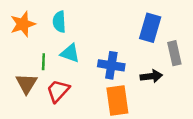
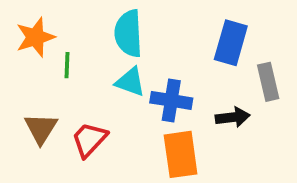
cyan semicircle: (59, 22) -> (128, 33), moved, size x1.4
cyan triangle: (70, 53) -> (130, 82), moved
green line: (43, 62) -> (67, 65), moved

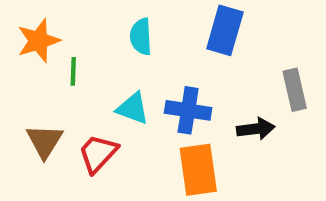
cyan semicircle: (128, 33) -> (141, 37), size x0.7
blue rectangle: (231, 43) -> (225, 30), moved
cyan triangle: (130, 82) -> (133, 108), moved

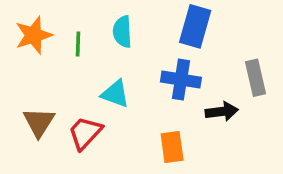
green line: (73, 71) -> (78, 44), moved
blue cross: (188, 110) -> (181, 80), moved
orange rectangle: (198, 170) -> (172, 147), size x0.7

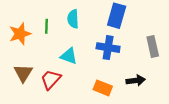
orange star: (34, 35) -> (20, 34), moved
black arrow: (222, 112) -> (136, 80), moved
orange rectangle: (172, 147) -> (103, 88), turned -60

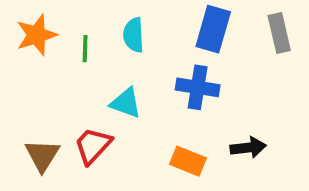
orange star: (20, 34) -> (37, 35), moved
gray rectangle: (153, 46) -> (279, 33), moved
brown triangle: (23, 73) -> (42, 155), moved

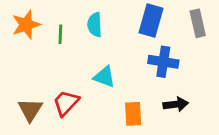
blue cross: (198, 87) -> (163, 62), moved
cyan triangle: (126, 103) -> (104, 77), moved
orange rectangle: (188, 161) -> (133, 114), turned 65

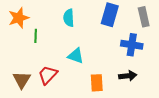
green line: (60, 34) -> (36, 36), moved
blue cross: (163, 62) -> (132, 45), moved

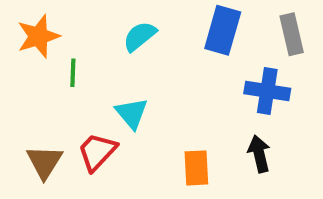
cyan semicircle: (69, 18) -> (140, 36), turned 54
cyan triangle: (76, 56) -> (132, 113), moved, turned 30
black arrow: (128, 76) -> (259, 154), turned -96

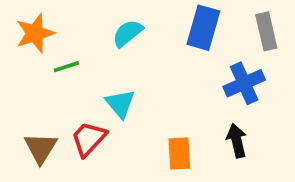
green line: (73, 73) -> (66, 67), turned 70
blue cross: (267, 91) -> (244, 83), turned -33

